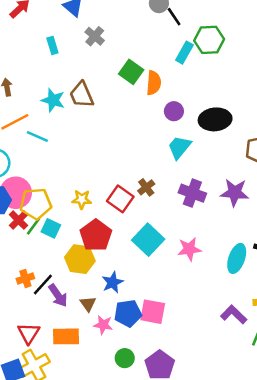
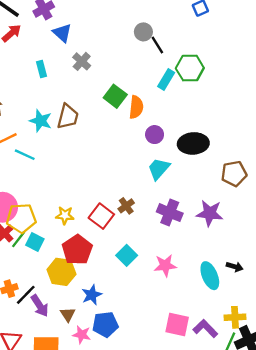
brown trapezoid: (82, 95) -> (68, 117), turned -144
cyan square: (148, 240) -> (127, 255), size x0.7
cyan ellipse: (237, 258) -> (210, 276), turned -44
pink square: (153, 312) -> (177, 325), moved

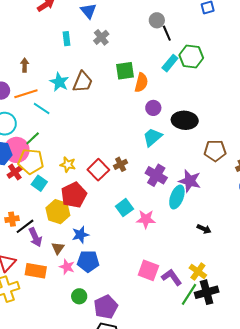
green square: (115, 96) -> (125, 71), turned 36
green line: (18, 239) -> (33, 138), moved
cyan square: (127, 255) -> (124, 208), moved
cyan ellipse: (210, 276) -> (177, 197), moved, turned 35
yellow cross: (235, 317) -> (198, 272), turned 30

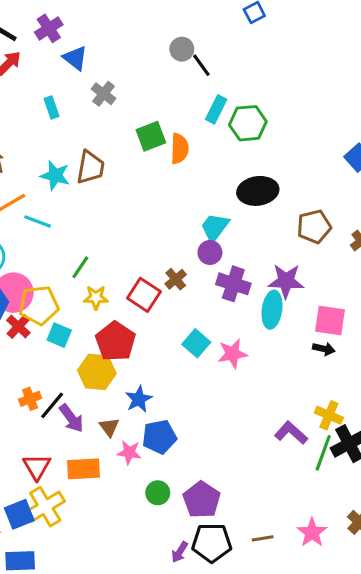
green hexagon: (191, 56) -> (248, 123), moved
purple circle: (153, 108) -> (210, 252), moved
green line: (33, 138) -> (80, 267), moved
pink square: (148, 270) -> (330, 320), moved

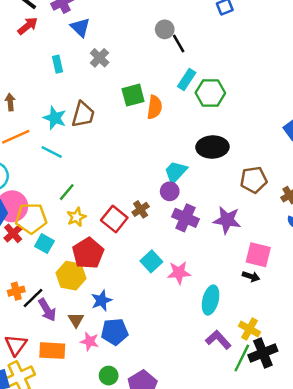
cyan line: (38, 221) -> (52, 152), moved
yellow star: (96, 297) -> (76, 217), turned -30
cyan ellipse: (272, 310) -> (211, 300), moved

